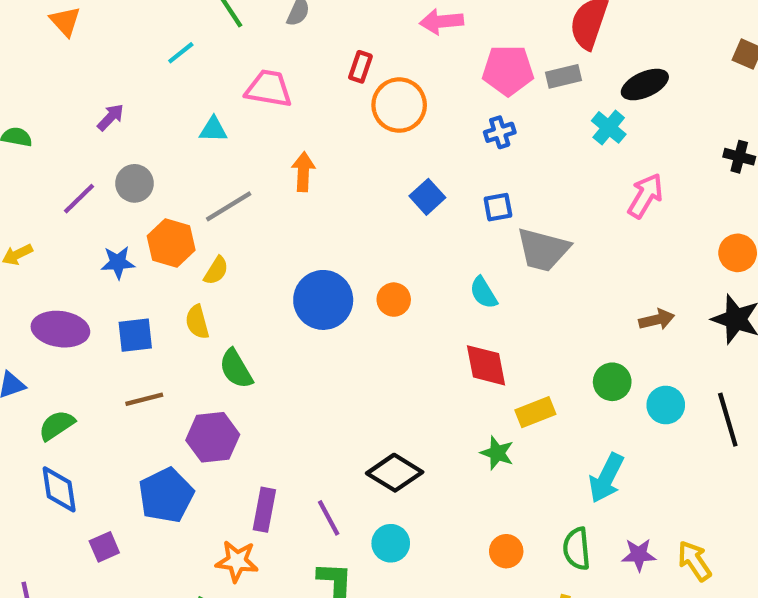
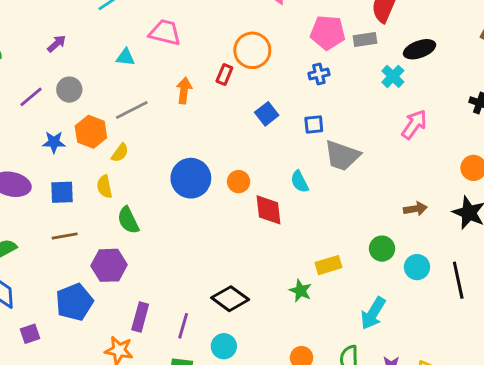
red rectangle: (360, 67) -> (224, 74), moved
red diamond: (486, 365) -> (268, 210), moved
purple line: (329, 518) -> (183, 326), turned 40

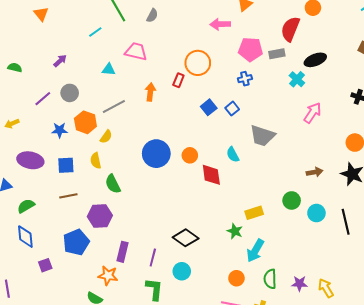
blue square: (314, 125) -> (232, 109), moved, turned -32
cyan arrow: (373, 313) -> (255, 251), moved

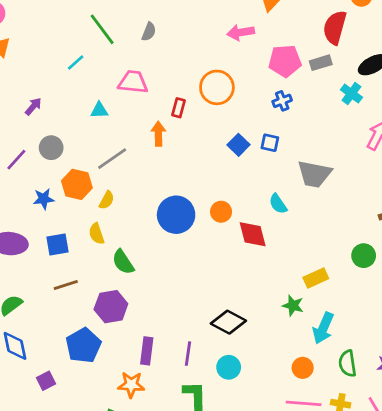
red rectangle: (178, 80) -> (179, 108), moved
blue square: (232, 109) -> (270, 143), turned -32

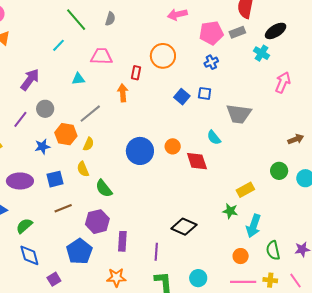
purple arrow: (33, 106) -> (30, 80), size x1.6
purple rectangle: (147, 351) -> (122, 241), moved
cyan circle: (229, 367) -> (198, 278), moved

